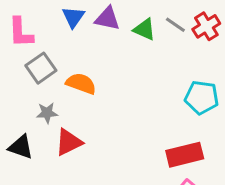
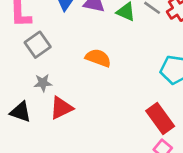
orange semicircle: (81, 84) -> (98, 58), moved
red rectangle: (185, 155) -> (160, 118), turned 68

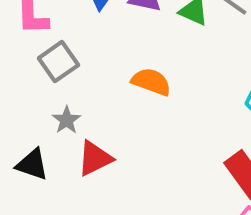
gray star: (43, 83) -> (66, 120), turned -30

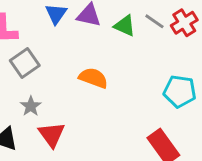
red triangle: (95, 158) -> (52, 135), turned -40

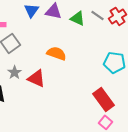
red triangle: (52, 135) -> (36, 78), moved, turned -30

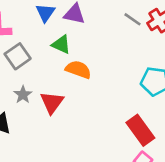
green triangle: (78, 18) -> (61, 44), moved
red triangle: (36, 78) -> (52, 103), turned 42

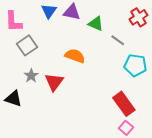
gray line: (132, 19) -> (118, 40), moved
green triangle: (61, 44) -> (96, 24), moved

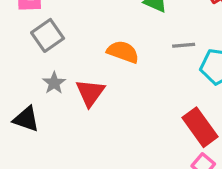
gray line: (118, 40) -> (184, 45), moved, turned -40

